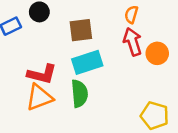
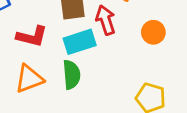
red arrow: (133, 42) -> (106, 20), moved
red L-shape: (42, 74) -> (32, 36), moved

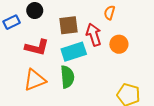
orange circle: (153, 32) -> (119, 44), moved

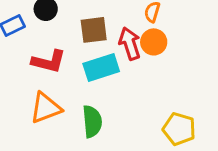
orange circle: (119, 44) -> (154, 42), moved
green semicircle: (67, 77) -> (92, 121), moved

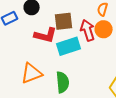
red L-shape: (49, 61) -> (46, 35), moved

